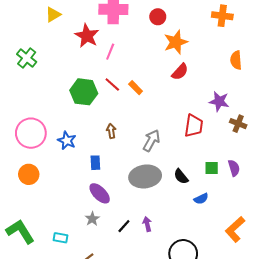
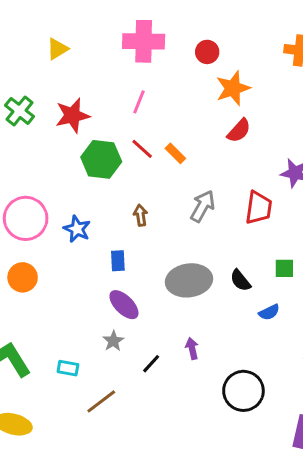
red star: (87, 36) -> (72, 115), moved, turned 30
gray arrow: (151, 141) -> (203, 206), moved
black line: (124, 226) -> (151, 364), moved

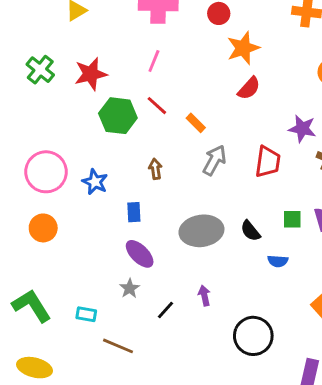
orange rectangle: (175, 153) -> (196, 123), moved
blue semicircle: (269, 312) -> (278, 261), turned 30
brown line: (101, 401) -> (118, 346), turned 60

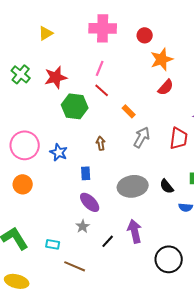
red line: (157, 106) -> (102, 90), moved
purple arrow: (204, 296) -> (135, 231), size x1.6

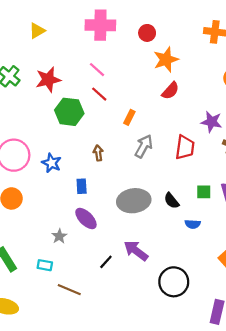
pink line: (100, 68) -> (97, 70), turned -70
orange rectangle: (129, 111) -> (129, 117), turned 72
gray star: (83, 226) -> (59, 236), moved
purple arrow: (135, 231) -> (136, 251), turned -40

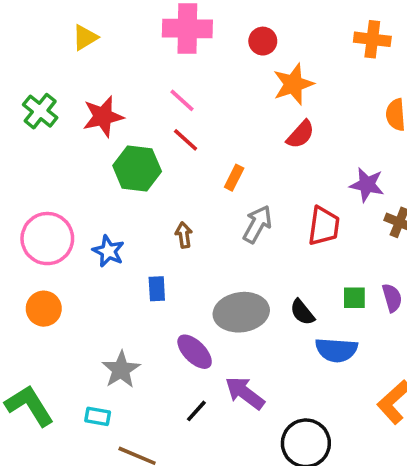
purple ellipse: (86, 218) -> (195, 352), moved
blue semicircle: (193, 224) -> (336, 350), size x1.6
gray star: (59, 236) -> (121, 370), size x1.5

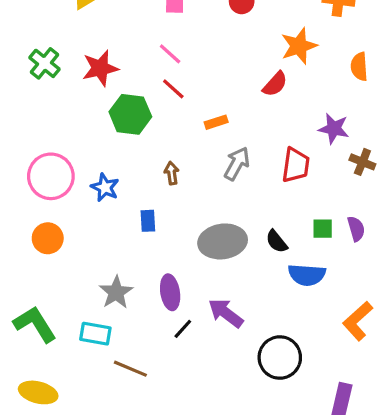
orange star: (293, 84) -> (299, 46), moved
orange rectangle: (234, 178) -> (216, 122), turned 45
purple ellipse: (195, 352) -> (170, 292), moved, turned 36
cyan rectangle: (98, 416) -> (95, 334), size x1.4

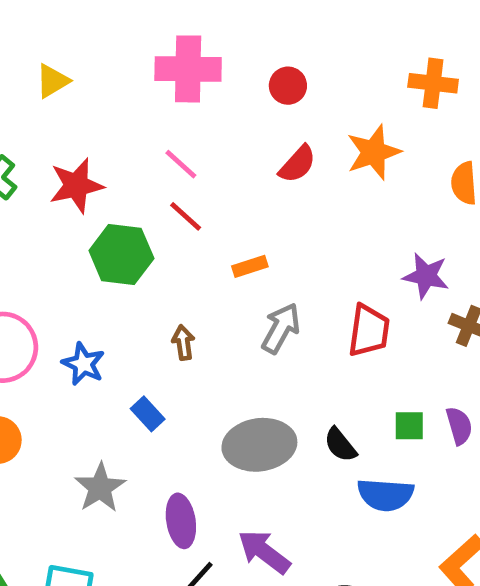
red semicircle: (275, 84) -> (297, 164), moved
blue rectangle: (148, 221) -> (148, 414), turned -40
gray star: (116, 292) -> (100, 488), moved

